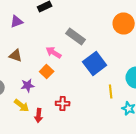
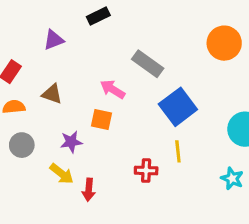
orange square: (47, 72) -> (101, 120), turned -32
yellow line: (111, 92) -> (178, 151), moved
red cross: (63, 104) -> (146, 171), moved

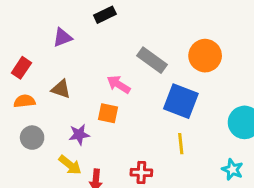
orange circle: (224, 43) -> (205, 56), moved
blue square: (178, 107) -> (181, 101), turned -32
red cross: (146, 171) -> (141, 172), moved

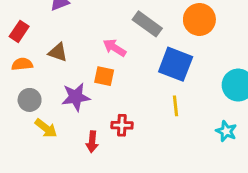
purple star: (79, 135) -> (76, 97), size x1.4
yellow arrow: (70, 165) -> (46, 128), moved
red cross: (141, 172) -> (122, 125), moved

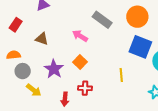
orange semicircle: (22, 64) -> (14, 55), moved
blue square: (176, 64) -> (140, 47), moved
orange square: (104, 76) -> (80, 62), moved, turned 32
purple star: (76, 97) -> (54, 69), turned -30

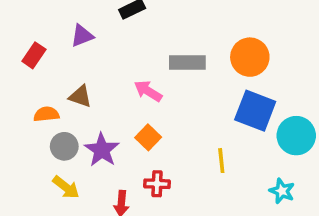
gray rectangle: (102, 20) -> (187, 62), turned -36
red rectangle: (16, 25) -> (34, 55), moved
orange semicircle: (14, 55) -> (46, 114), moved
gray circle: (23, 71) -> (64, 146), moved

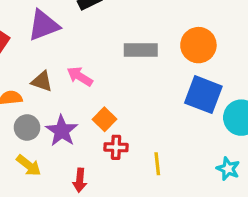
purple triangle: (82, 36) -> (44, 25), size x1.5
pink arrow: (148, 91) -> (80, 76), moved
yellow line: (221, 161) -> (157, 164), moved
red cross: (157, 184) -> (116, 147), moved

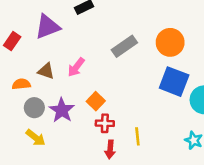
gray rectangle: (141, 50) -> (124, 46), turned -35
pink arrow: (80, 76) -> (76, 67), turned -84
red arrow: (80, 180) -> (110, 149), moved

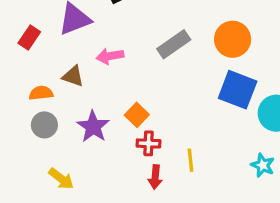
pink arrow: (76, 67) -> (110, 56), moved, turned 42
gray circle: (34, 108) -> (44, 125), moved
yellow arrow: (36, 138) -> (61, 179), moved

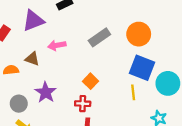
orange square: (137, 115) -> (90, 81), moved
gray circle: (44, 125) -> (19, 104), moved
yellow line: (191, 160) -> (133, 92), moved

